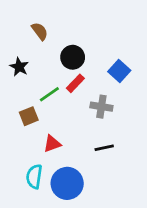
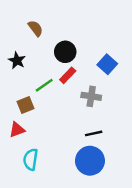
red triangle: (52, 144) -> (17, 130), moved
blue circle: (67, 183) -> (90, 161), moved

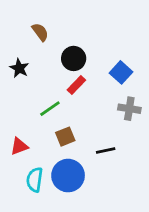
green line: (44, 85) -> (50, 109), moved
gray cross: (91, 96) -> (129, 109), moved
brown square: (26, 105) -> (65, 137), moved
blue circle: (90, 161) -> (68, 176), moved

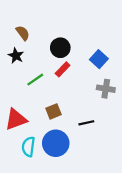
brown semicircle: (40, 32) -> (23, 33), moved
green line: (50, 109) -> (35, 80), moved
red triangle: (19, 146) -> (16, 119), size x1.5

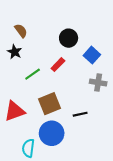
black circle: (60, 48) -> (69, 38), moved
brown square: (53, 111) -> (49, 104), size x1.5
cyan semicircle: (28, 147) -> (28, 148), moved

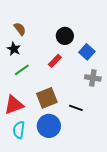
green line: (33, 74) -> (22, 70), moved
black line: (80, 114) -> (76, 108), turned 32
cyan semicircle: (28, 148) -> (19, 130), moved

